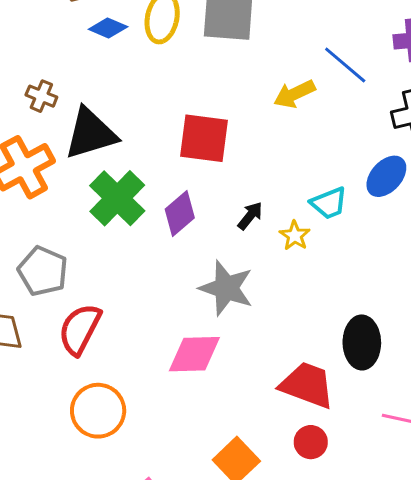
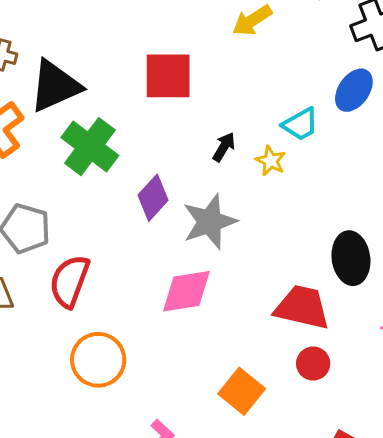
purple diamond: (180, 214) -> (153, 198), moved
gray star: (226, 288) -> (210, 222), turned -30

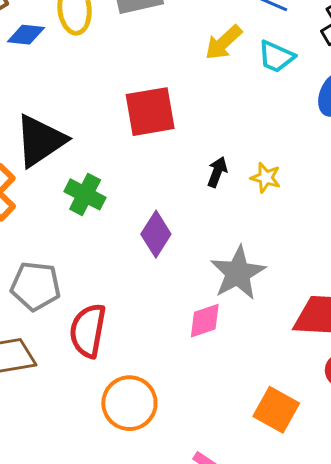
cyan trapezoid: (300, 124) -> (276, 57), moved, turned 63
green cross: (90, 147) -> (85, 194), size x0.7
gray star: (210, 222) -> (238, 273), moved
pink diamond: (186, 291) -> (205, 321), size x0.7

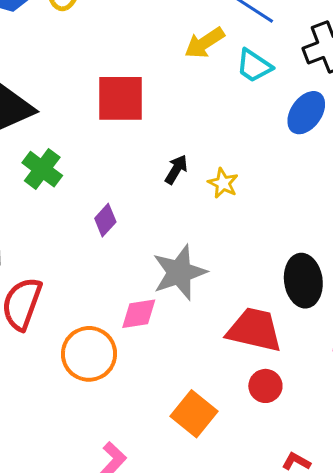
purple diamond: (156, 234) -> (105, 220), size x0.7
orange circle: (129, 403) -> (89, 354), moved

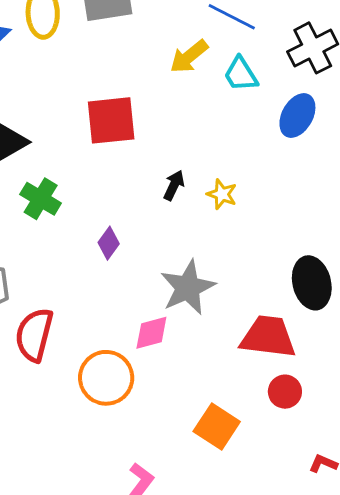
cyan trapezoid: (254, 66) -> (241, 74), turned 30

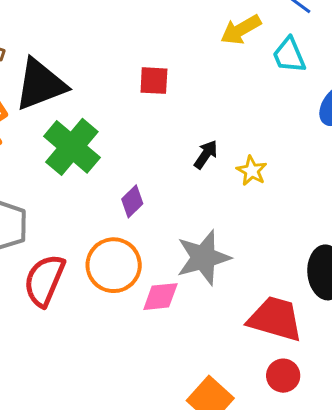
red square: (111, 120) -> (154, 81), size x0.6
green cross: (41, 199) -> (72, 147), size x1.4
orange circle: (106, 378) -> (114, 265), moved

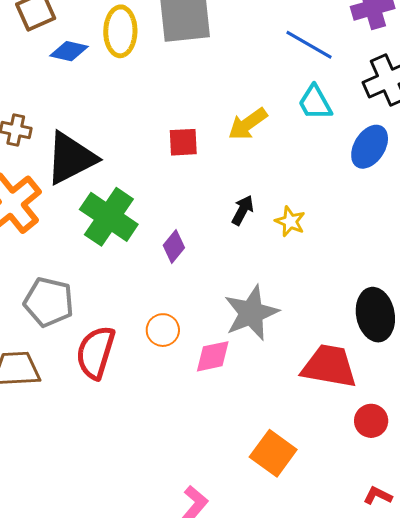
yellow arrow: (241, 30) -> (248, 124), moved
purple diamond: (132, 201) -> (174, 247), moved
orange circle: (114, 265) -> (163, 330), size x0.6
red circle: (283, 376) -> (371, 421), moved

